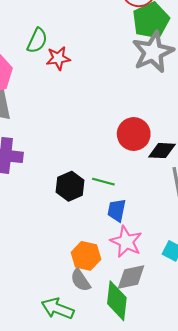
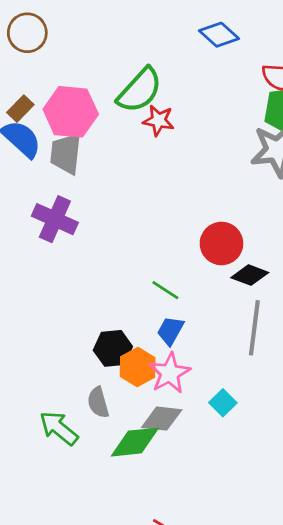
green semicircle: (37, 41) -> (140, 90), size x1.5
black hexagon: (70, 186) -> (113, 348), moved
orange hexagon: (86, 256) -> (138, 367), moved
green diamond: (117, 301) -> (135, 442), turned 60

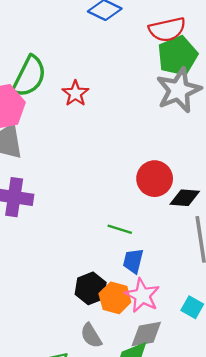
green semicircle: (140, 90) -> (29, 76), moved
red star: (159, 120) -> (75, 93), turned -30

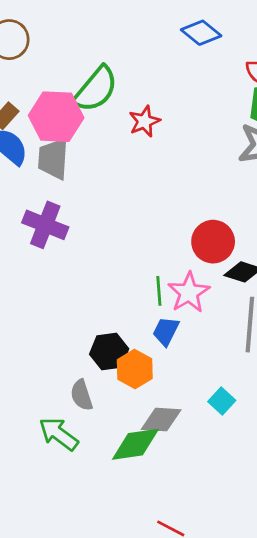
green line: (120, 229) -> (159, 291), turned 55
pink star: (142, 295) -> (189, 292), moved
gray semicircle: (91, 336) -> (82, 395), moved

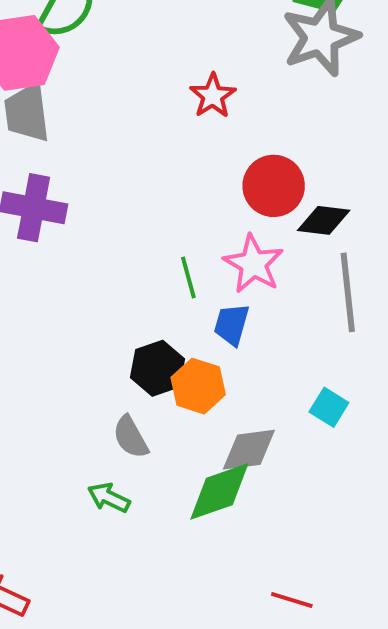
red star: (144, 121) -> (213, 96), moved
green line: (159, 291) -> (188, 278), moved
green arrow: (59, 434) -> (109, 498), size x0.7

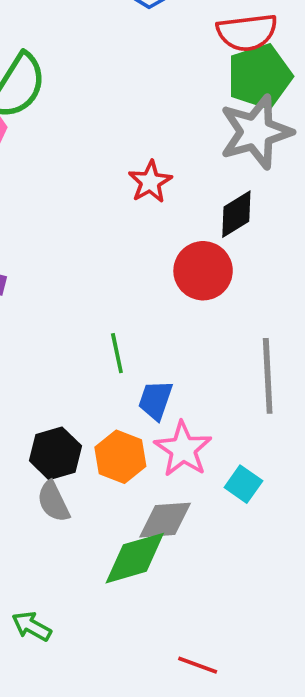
black diamond: (324, 220) -> (236, 214), moved, turned -42
pink star: (253, 264) -> (183, 449), moved
black hexagon: (157, 368) -> (55, 453), moved
green arrow: (109, 498) -> (32, 626), moved

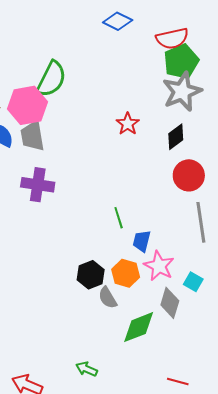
red circle: (203, 271) -> (189, 175), moved
gray semicircle: (53, 502) -> (108, 298), moved
gray diamond: (165, 520) -> (170, 303), moved, turned -64

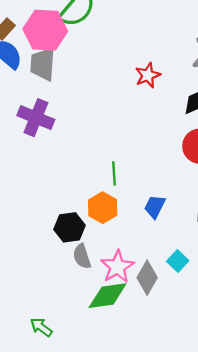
blue trapezoid: (142, 241) -> (155, 207), moved
pink star: (159, 266) -> (117, 267), moved
orange hexagon: (126, 273) -> (103, 208), moved

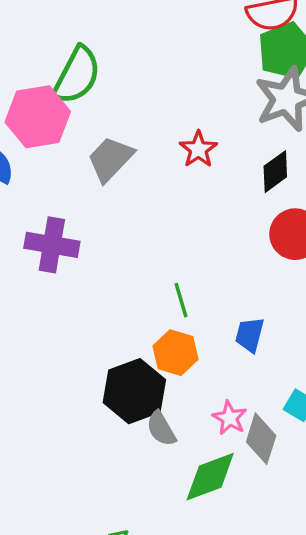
gray trapezoid: (43, 64) -> (110, 159), moved, turned 52
black hexagon: (70, 227) -> (134, 391), size x1.4
pink star: (117, 267) -> (230, 418), moved, size x0.7

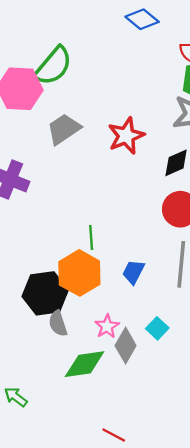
red star: (198, 149) -> (126, 136), size x1.4
orange hexagon: (175, 353) -> (79, 273), size x1.4

